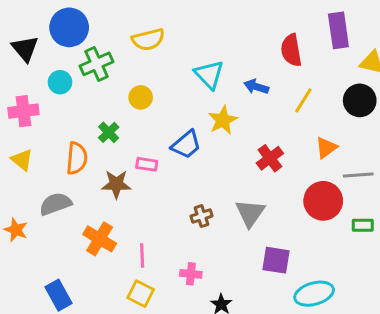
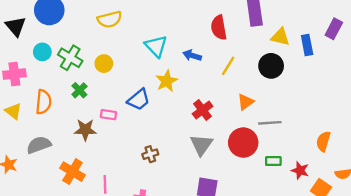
green cross: (97, 64) -> (70, 58), moved, turned -35
orange semicircle: (77, 158) -> (43, 102), moved
gray triangle: (250, 213) -> (201, 145), moved

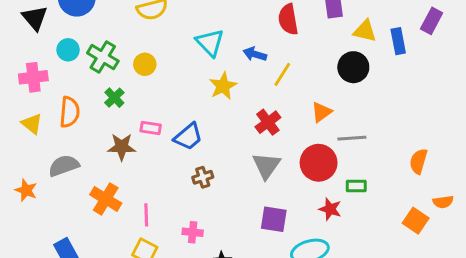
yellow line: (228, 66) -> (282, 74), moved
blue trapezoid: (139, 100) -> (188, 137), moved
red star: (300, 170) -> (330, 209), moved

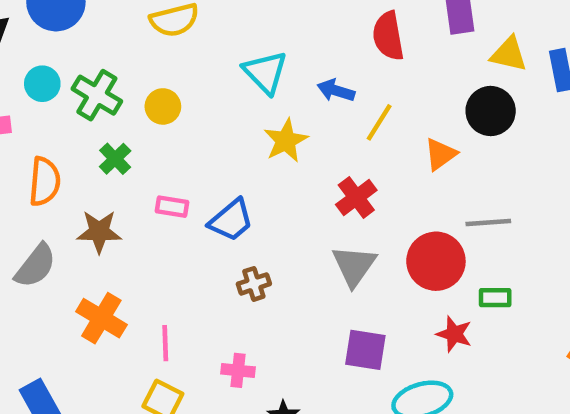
orange triangle: (321, 112) -> (441, 154), moved
brown star: (122, 147) -> (99, 232), moved
gray semicircle: (64, 166) -> (35, 266), turned 148

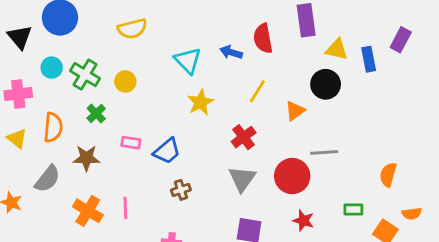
blue arrow: (336, 91) -> (231, 52), moved
green rectangle: (495, 298) -> (353, 209), moved
pink line: (165, 343) -> (125, 208), moved

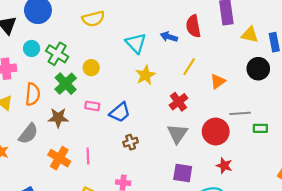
yellow circle: (125, 81) -> (91, 68), moved
black circle: (326, 84) -> (258, 69), moved
green cross: (96, 113) -> (66, 84), size x1.5
green rectangle: (353, 209) -> (260, 128), moved

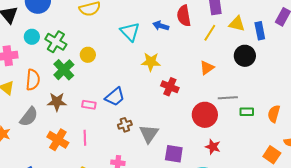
yellow line: (189, 67) -> (210, 33), moved
yellow star: (145, 75) -> (151, 62), moved, turned 30
red cross: (178, 102) -> (170, 87), turned -30
pink rectangle: (92, 106) -> (89, 105), moved
gray triangle: (177, 134) -> (149, 134), moved

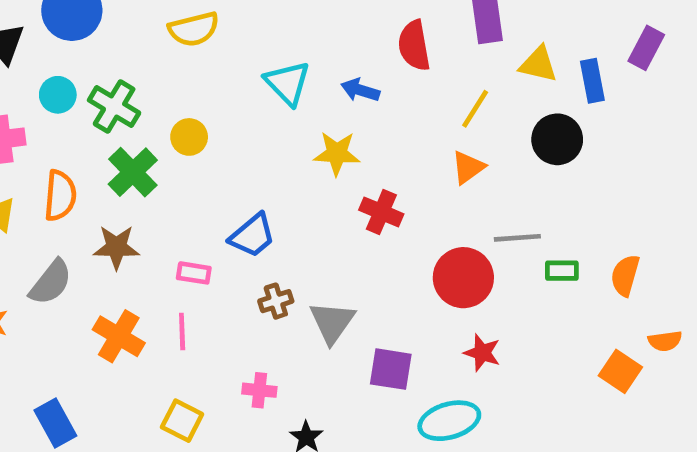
blue arrow: (161, 26) -> (360, 90), moved
yellow line: (210, 33) -> (475, 109), moved
pink rectangle: (89, 105) -> (194, 273), moved

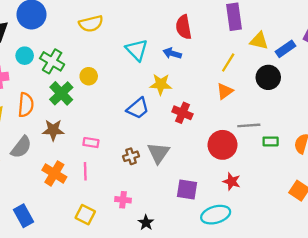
red semicircle: (414, 46) -> (184, 27), moved
blue rectangle: (592, 81) -> (285, 49), turned 66
blue trapezoid: (252, 235) -> (138, 108), moved
gray triangle: (332, 322) -> (158, 153), moved

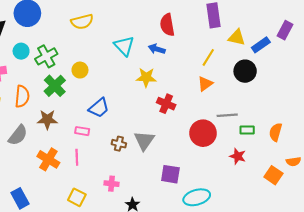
green cross: (52, 61) -> (46, 56), turned 30
blue trapezoid: (138, 108) -> (99, 108), moved
brown cross: (131, 156) -> (119, 144), turned 32
red star: (232, 181) -> (238, 156), moved

